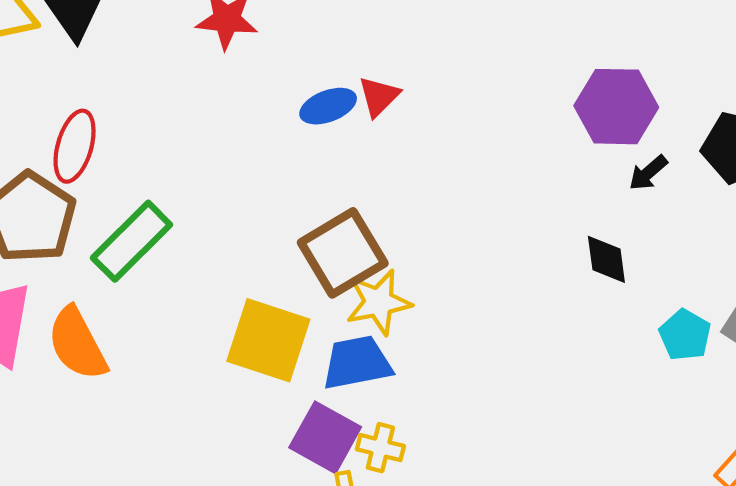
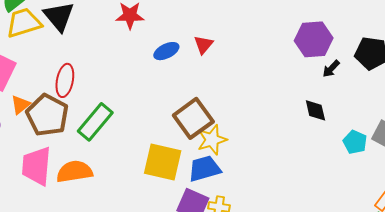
blue ellipse: (328, 106) -> (166, 51), moved
orange semicircle: (77, 344) -> (74, 172), turned 114

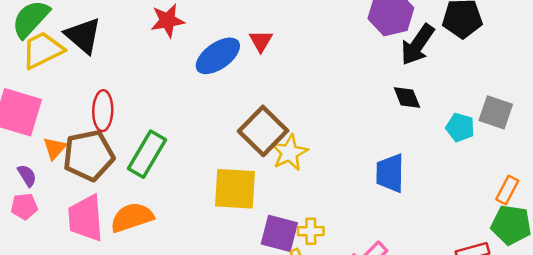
blue ellipse: (166, 51) -> (218, 56), size x1.5
black arrow: (331, 69) -> (417, 45), size x1.8
brown pentagon: (47, 115) -> (89, 155), turned -30
blue trapezoid: (205, 169) -> (390, 173), moved, turned -64

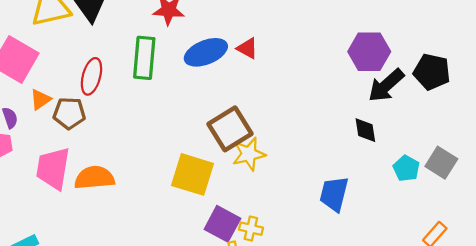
red triangle: (261, 41) -> (247, 48), turned -45
green rectangle: (147, 154) -> (144, 58), moved, turned -39
brown pentagon: (89, 155) -> (69, 113), size x0.7

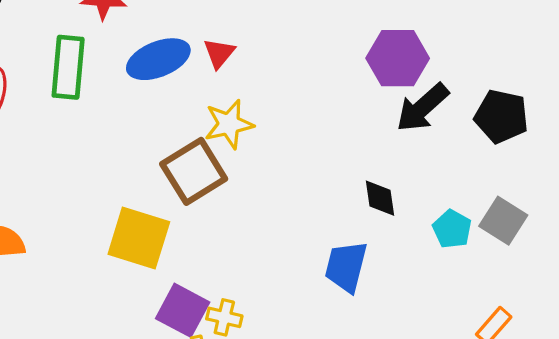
red triangle: (247, 48) -> (219, 53), turned 40
black pentagon: (432, 72) -> (501, 116), moved
black diamond: (365, 130) -> (380, 198), moved
yellow star: (249, 154) -> (229, 124), moved

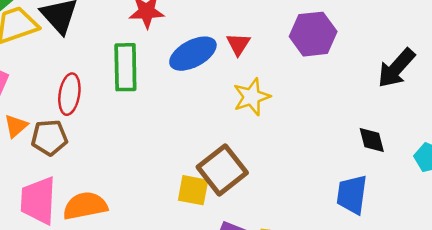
purple hexagon: (398, 58) -> (313, 34), moved
brown square: (194, 171) -> (222, 170), moved
yellow square: (139, 238) -> (193, 190), size x0.7

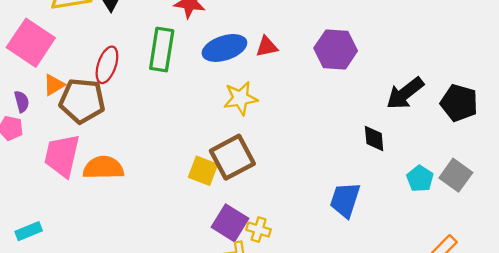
red triangle: (238, 44) -> (267, 47), turned 35
yellow star: (252, 97) -> (240, 98), moved
brown pentagon: (49, 138) -> (82, 101), size x1.4
black diamond: (372, 140) -> (374, 138), moved

